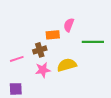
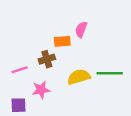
green line: (93, 42) -> (110, 73), moved
pink star: (43, 70) -> (41, 90), moved

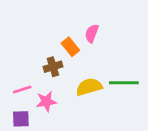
orange rectangle: (62, 41) -> (70, 47), turned 56
pink line: (20, 70) -> (22, 89), moved

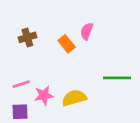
brown cross: (53, 67) -> (27, 37), moved
yellow semicircle: (89, 87) -> (74, 98), moved

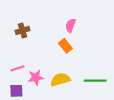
orange rectangle: (67, 44) -> (65, 46), moved
green line: (117, 78) -> (95, 81), moved

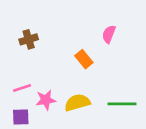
pink semicircle: (71, 25) -> (109, 34), moved

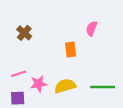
brown cross: (29, 39) -> (24, 33), turned -32
orange rectangle: (84, 59) -> (71, 50), turned 32

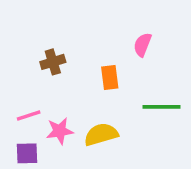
brown cross: (24, 33) -> (53, 62), moved, turned 32
green line: (103, 87) -> (161, 107), moved

